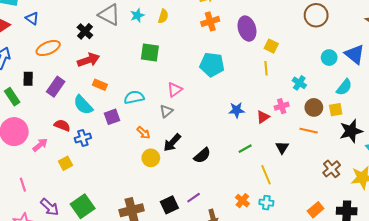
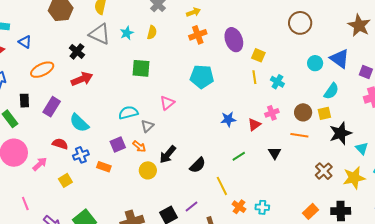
cyan cross: (299, 83) -> (277, 82), moved
orange rectangle: (100, 85) -> (104, 167), moved
gray triangle: (166, 111) -> (147, 126), moved
purple square: (112, 117) -> (118, 145), moved
yellow line: (266, 175) -> (222, 186), moved

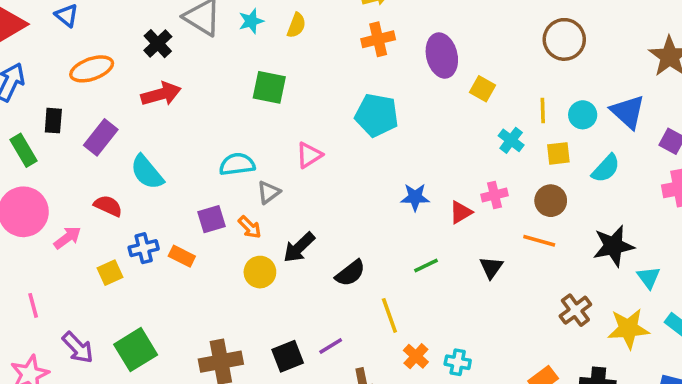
yellow line: (254, 77) -> (543, 111), moved
yellow square: (324, 113) -> (558, 153), moved
blue cross: (81, 155) -> (144, 248), moved

